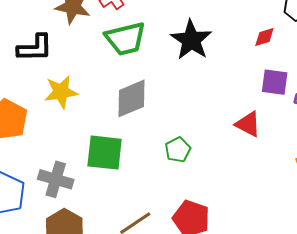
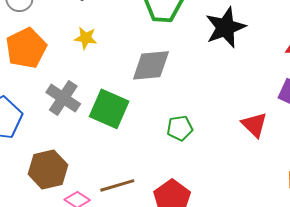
yellow star: (61, 92) -> (86, 38), size x0.7
gray cross: (56, 179) -> (63, 98), moved

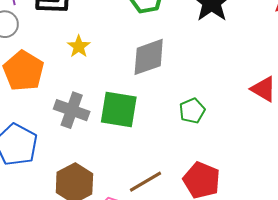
yellow star: (86, 38) -> (79, 46), turned -30

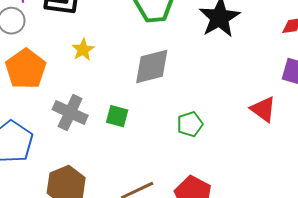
green square: (119, 109) -> (117, 116), size x0.6

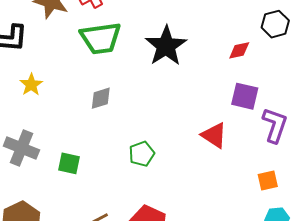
gray diamond: (152, 67) -> (101, 98), size x0.6
green square: (117, 116) -> (69, 163), moved

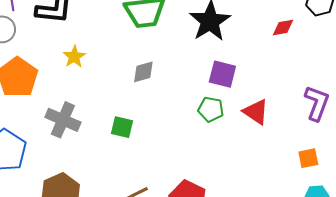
purple square: (245, 96) -> (222, 74), moved
green pentagon: (142, 154) -> (211, 109), moved, turned 30
green square: (69, 163) -> (122, 127), moved

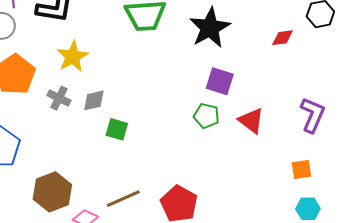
yellow star: (74, 57) -> (73, 57), size x1.4
gray diamond: (143, 72) -> (94, 100), moved
gray cross: (63, 120) -> (59, 98), moved, size x0.7

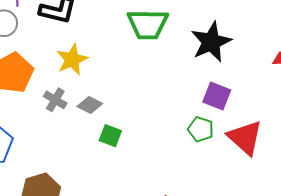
gray diamond: (94, 100) -> (90, 105), turned 35
red triangle: (251, 121) -> (245, 138), size x1.4

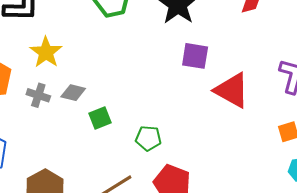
green pentagon: (201, 129) -> (148, 138), moved
green square: (110, 136) -> (100, 118), turned -30

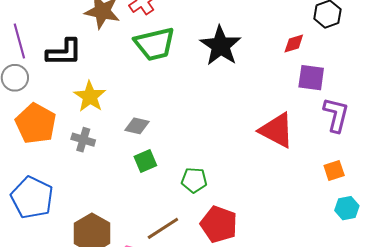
purple square: (195, 56) -> (311, 78), moved
gray diamond: (73, 93) -> (137, 126), moved

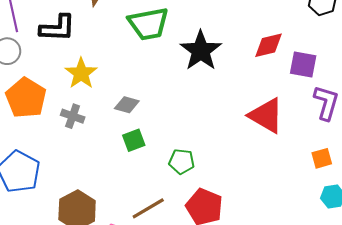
red diamond: (294, 44) -> (268, 45), moved, size x1.4
black star: (221, 46) -> (201, 51), moved

